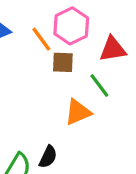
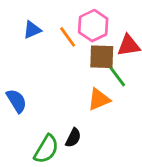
brown square: (63, 62) -> (102, 57), moved, size x1.4

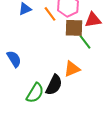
orange triangle: (99, 99) -> (72, 69), moved
black semicircle: (73, 138) -> (54, 85), size x1.5

